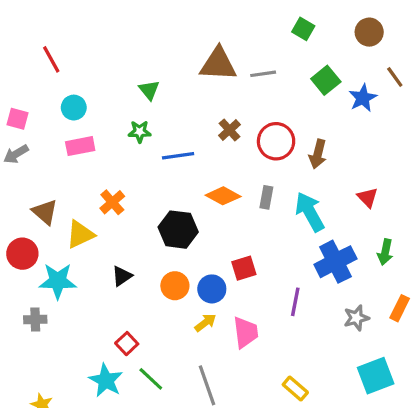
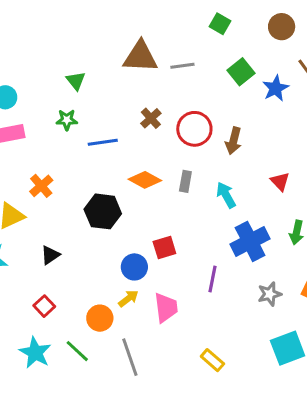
cyan arrow: (310, 212) -> (226, 195), size x0.7
orange circle: (175, 286) -> (100, 318), moved
red square: (127, 344) -> (44, 306), moved

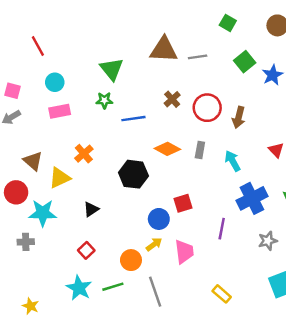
green triangle: (76, 81) -> (112, 69), size x1.5
green line: (77, 351) -> (113, 287), turned -60

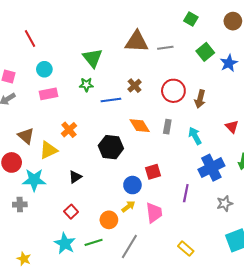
brown cross: (172, 99) -> (135, 86), moved
orange diamond: (167, 149) -> (140, 126), turned 30
gray line: (155, 292) -> (129, 246), turned 50

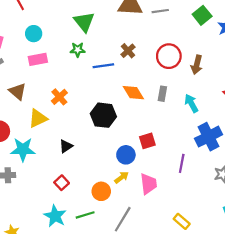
brown triangle: (26, 136) -> (18, 92), moved

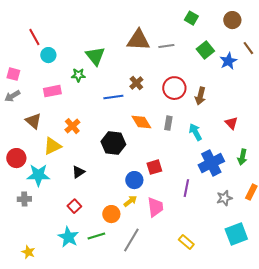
cyan circle: (34, 34) -> (48, 55), moved
green star: (78, 50) -> (78, 75), moved

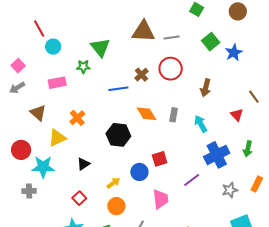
brown line: (248, 48) -> (254, 97), moved
pink square: (13, 74) -> (18, 66), turned 32
red circle: (174, 88) -> (171, 69), moved
purple line: (186, 188) -> (192, 180), turned 42
yellow arrow: (130, 201) -> (113, 183), moved

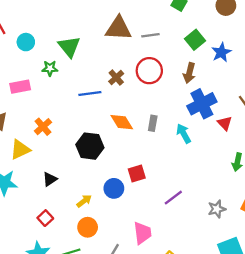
cyan circle: (53, 47) -> (26, 42), moved
brown arrow: (206, 88) -> (189, 73), moved
blue cross: (217, 155) -> (202, 104), moved
pink trapezoid: (161, 199) -> (142, 233), moved

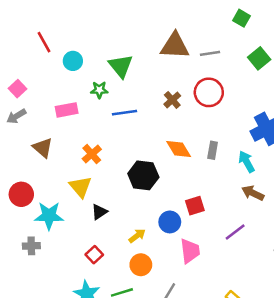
brown arrow: (189, 73) -> (253, 193), moved, turned 102
blue line: (90, 94) -> (124, 113), moved
yellow triangle: (20, 150) -> (80, 187), moved, turned -45
pink trapezoid: (142, 233) -> (190, 251), moved

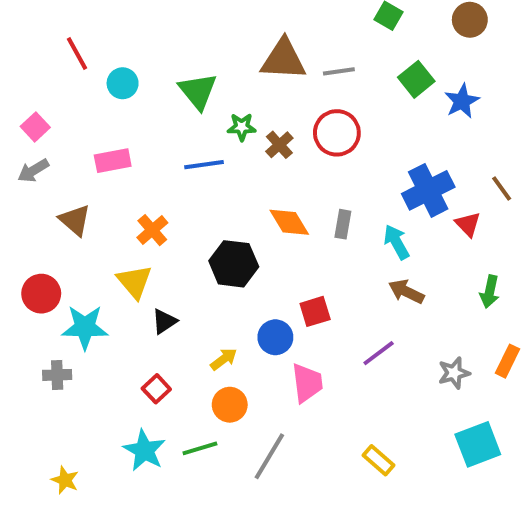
green star: (99, 90) -> (242, 127), moved

